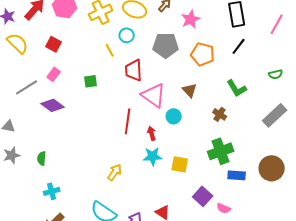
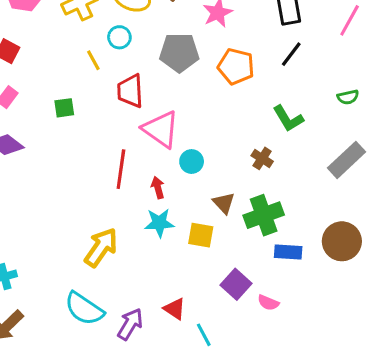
brown triangle: (190, 90) -> (224, 203), moved
yellow arrow: (115, 172) -> (101, 247), size x1.5

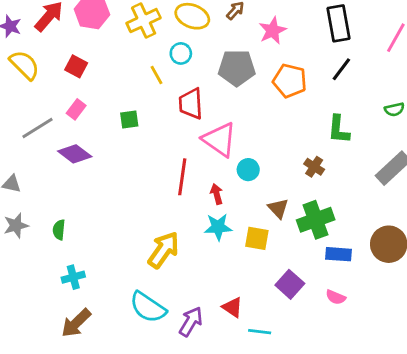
green L-shape: (288, 119) -> (339, 129), turned 36
pink semicircle: (268, 303) -> (336, 297), moved
cyan line: (204, 335) -> (260, 332), turned -55

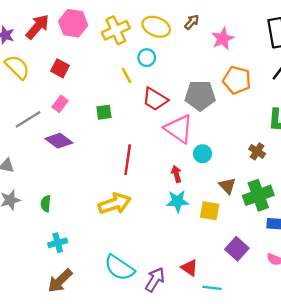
gray pentagon: (237, 68) -> (200, 96), moved
red trapezoid: (191, 104) -> (155, 99), turned -56
red line: (182, 177) -> (128, 160), moved
yellow arrow: (164, 250) -> (115, 204), moved, turned 36

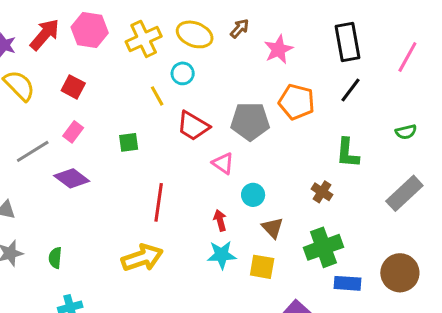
pink triangle: (179, 129) -> (223, 163), size x0.6
brown triangle: (227, 186) -> (273, 228), moved

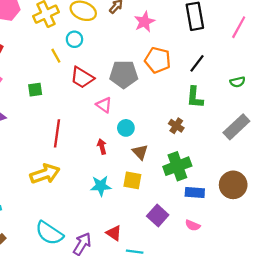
black line: (350, 90) -> (197, 63), moved
cyan star: (222, 255) -> (101, 186), moved

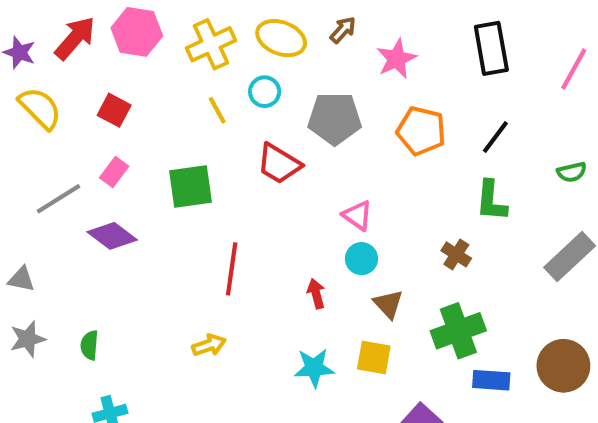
yellow line: (56, 56) -> (217, 110), moved
gray pentagon: (124, 74) -> (335, 118), moved
green square: (35, 90) -> (190, 186), size x1.6
pink triangle: (104, 105) -> (357, 215), moved
yellow arrow: (45, 174) -> (209, 345), size x0.6

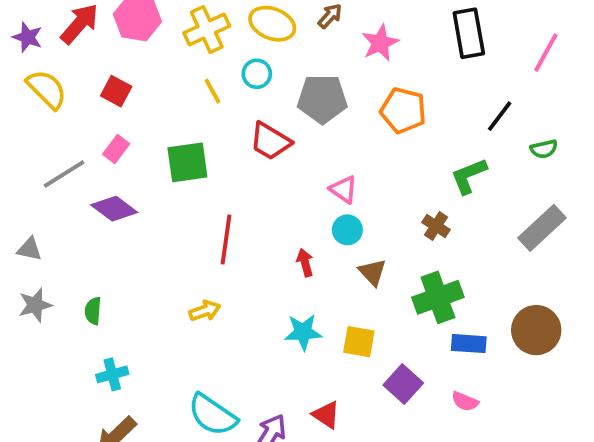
black line: (495, 137) -> (500, 116), moved
green L-shape: (491, 201) -> (469, 176), turned 63
yellow square: (374, 358) -> (359, 342), moved

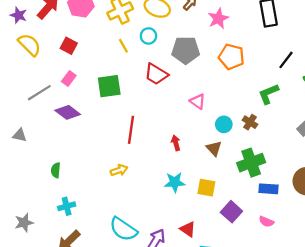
cyan circle: (347, 230) -> (224, 124), moved
gray star: (35, 305) -> (24, 223), moved

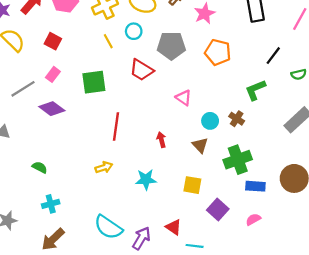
green semicircle: (56, 170) -> (40, 167), turned 112
cyan star: (175, 182) -> (146, 180), moved
pink semicircle: (266, 222) -> (253, 219), turned 128

